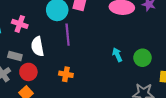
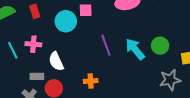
purple line: (68, 35) -> (106, 45), moved
cyan arrow: (117, 55) -> (135, 49), size x1.6

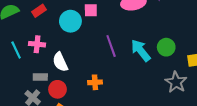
red rectangle: (35, 11) -> (39, 11), turned 72
gray star: (170, 80) -> (176, 82), turned -30

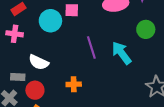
pink cross: (37, 44) -> (15, 34), moved
green circle: (166, 47) -> (146, 29), moved
white semicircle: (60, 62) -> (39, 62), turned -42

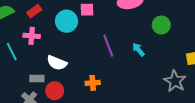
cyan arrow: (122, 53) -> (138, 50), size x0.6

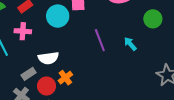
white semicircle: (57, 63) -> (48, 58), turned -30
gray rectangle: (37, 79) -> (29, 74), turned -32
orange cross: (93, 83) -> (65, 78), moved, turned -32

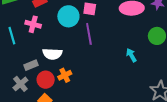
purple line: (100, 40) -> (89, 34), moved

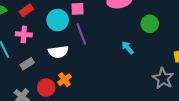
white semicircle: (52, 54) -> (58, 52), moved
gray rectangle: (31, 65) -> (27, 64), moved

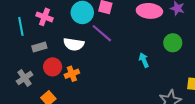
purple line: (81, 34) -> (102, 33), turned -45
red circle: (46, 88) -> (53, 67), moved

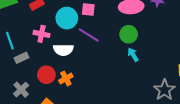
pink cross: (44, 17) -> (42, 34), moved
green circle: (173, 43) -> (129, 34), moved
gray rectangle: (39, 47) -> (22, 58), moved

